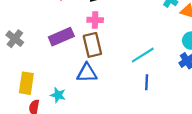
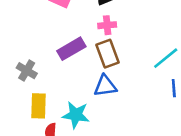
gray cross: (15, 39) -> (27, 71), moved
cyan star: (58, 95) -> (76, 115), size x1.5

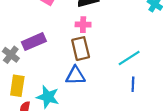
purple rectangle: (71, 49) -> (34, 42), moved

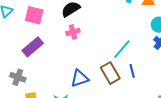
purple rectangle: (34, 42) -> (33, 47), moved
brown rectangle: (81, 49) -> (110, 73), moved

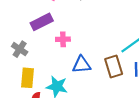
pink cross: (73, 32) -> (63, 39), moved

